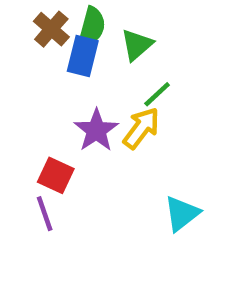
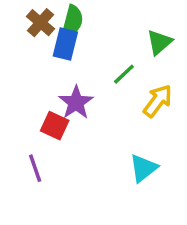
green triangle: (137, 45) -> (159, 42), moved
yellow arrow: (141, 128) -> (158, 101), moved
red square: (56, 175) -> (55, 126), moved

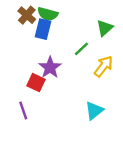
green semicircle: (72, 21) -> (48, 14), turned 90

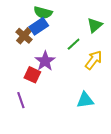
brown cross: (27, 15) -> (24, 36), moved
blue rectangle: (43, 29) -> (39, 26), turned 42
cyan triangle: (94, 111) -> (85, 100), turned 30

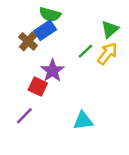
yellow arrow: (94, 60) -> (107, 54), moved
purple line: (21, 100) -> (24, 116), turned 63
cyan triangle: (85, 100) -> (83, 121), moved

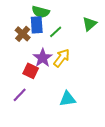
blue rectangle: (45, 30) -> (37, 25), turned -60
green line: (85, 51) -> (56, 32), moved
yellow arrow: (107, 54) -> (62, 58), moved

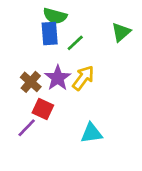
brown cross: (23, 34) -> (31, 82), moved
red square: (31, 71) -> (43, 109), moved

